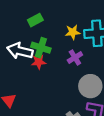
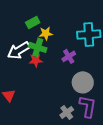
yellow star: (73, 32) -> (46, 33), moved
white arrow: (20, 51) -> (19, 50), turned -45

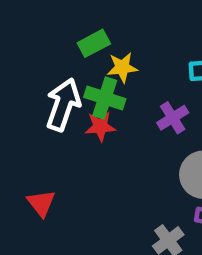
white arrow: (19, 50) -> (63, 105), turned 140

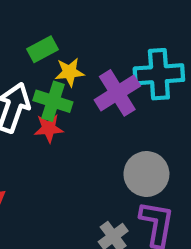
purple cross: (173, 118) -> (117, 93), moved, size x1.5

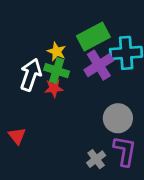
green rectangle: (43, 49) -> (93, 36), moved, size x1.6
yellow star: (70, 72) -> (57, 51), moved, turned 30

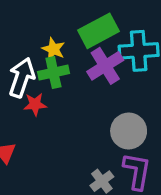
green cross: (57, 71) -> (53, 73), turned -30
red star: (54, 88) -> (35, 104), moved

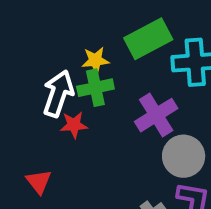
yellow star: (53, 49) -> (95, 60), turned -30
purple cross: (105, 66) -> (156, 115), moved

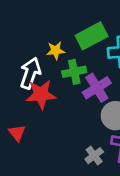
green cross: (95, 88) -> (74, 72), moved
red star: (74, 125) -> (41, 94), size x1.6

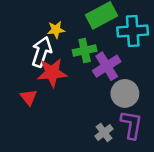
yellow star: (56, 51) -> (56, 30), moved
red triangle: (17, 133) -> (29, 97), moved

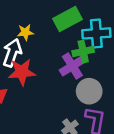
green cross: (85, 51) -> (83, 52), moved

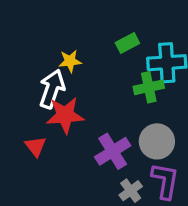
green rectangle: (68, 19) -> (127, 43), size x0.6
purple cross: (72, 66) -> (113, 151), moved

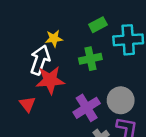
green cross: (149, 87) -> (90, 59), moved

